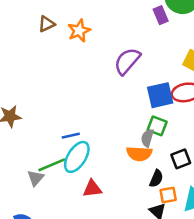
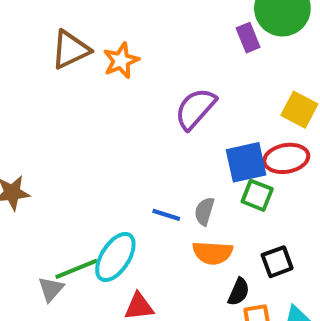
brown triangle: (47, 24) -> (71, 50), size x1.5
green square: (157, 126) -> (257, 195), moved
blue line: (71, 136) -> (166, 215), moved, turned 30
gray semicircle: (147, 138) -> (204, 211), moved

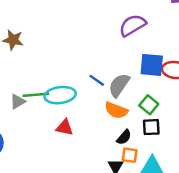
green square: (257, 195) -> (149, 105), moved
gray semicircle: (204, 211) -> (119, 85), size x1.5
cyan ellipse: (115, 257) -> (60, 95), turned 32

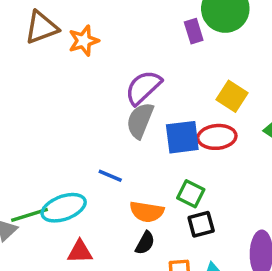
gray semicircle: (119, 85) -> (140, 121), moved
black semicircle: (124, 137) -> (145, 243), moved

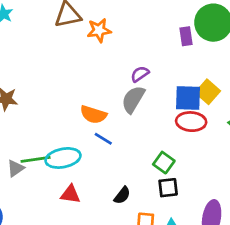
purple semicircle: (143, 87) -> (140, 74), size x0.6
blue square: (182, 137) -> (188, 98), moved
orange semicircle: (147, 212) -> (93, 115), moved

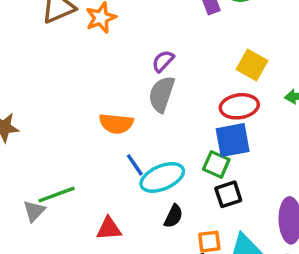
blue square: (188, 98) -> (233, 140), moved
blue line: (103, 139) -> (135, 165), moved, turned 36
cyan ellipse: (63, 158) -> (162, 177), moved

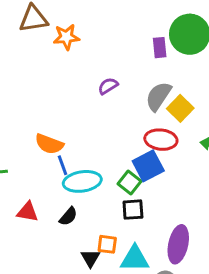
gray semicircle: (162, 94) -> (158, 96), moved
orange semicircle: (116, 124) -> (49, 144), moved
blue square: (233, 140) -> (148, 166), turned -32
black semicircle: (173, 216) -> (68, 216), moved

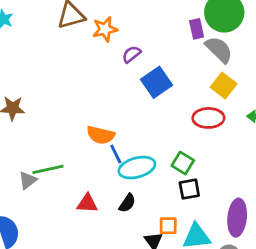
purple semicircle: (108, 86) -> (131, 54), moved
gray semicircle: (158, 96) -> (219, 50), moved, turned 108
blue square: (148, 166) -> (156, 82), moved

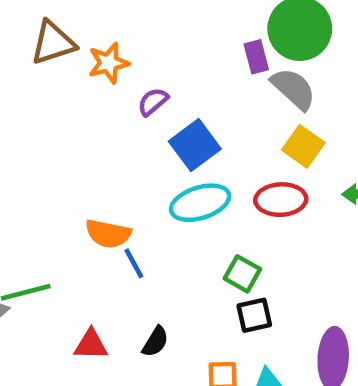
cyan ellipse: (137, 168) -> (200, 203), moved

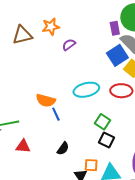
brown triangle: (53, 43) -> (22, 35), moved
blue square: (195, 145) -> (117, 55), moved
black square: (254, 315) -> (107, 140), turned 35
red triangle: (91, 345) -> (23, 146), moved

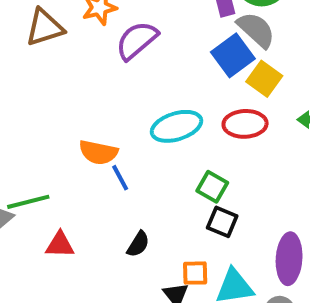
purple semicircle: (69, 45) -> (137, 40), size x1.6

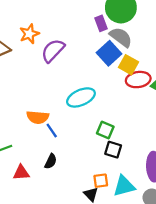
red ellipse: (245, 124) -> (138, 80), moved
black semicircle: (138, 244) -> (51, 161), moved

